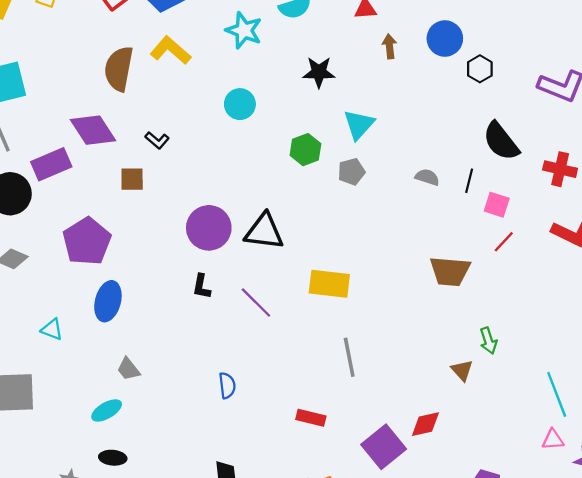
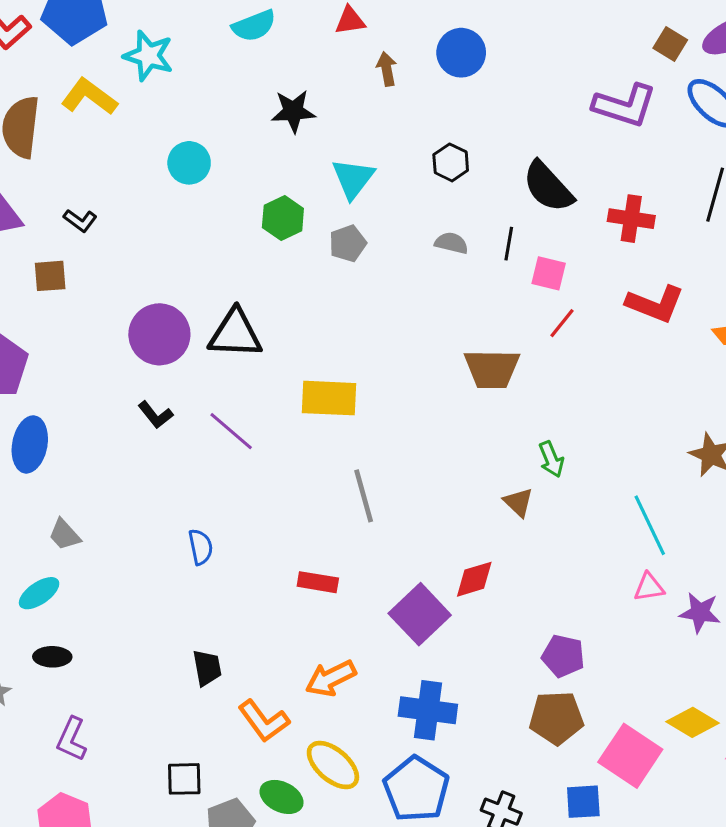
cyan star: (244, 30) -> (148, 56), moved
black hexagon: (480, 69) -> (451, 162), moved
black L-shape: (201, 286) -> (155, 415), turned -45

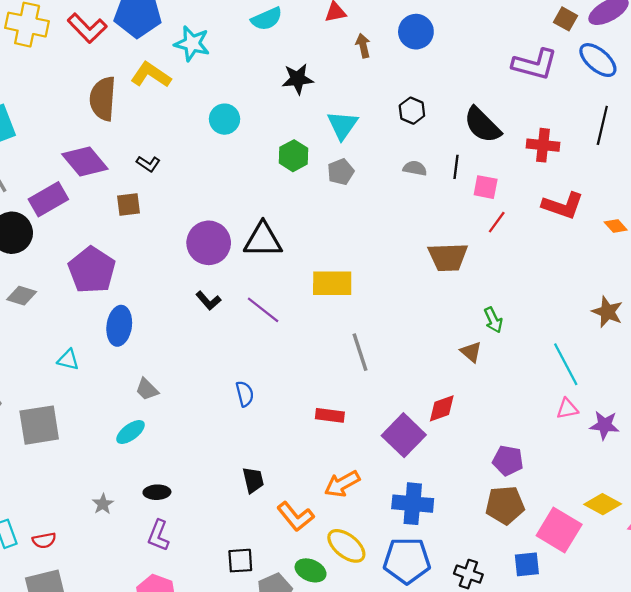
black ellipse: (52, 657) -> (157, 492), moved
blue pentagon: (416, 789) -> (407, 561), turned -30

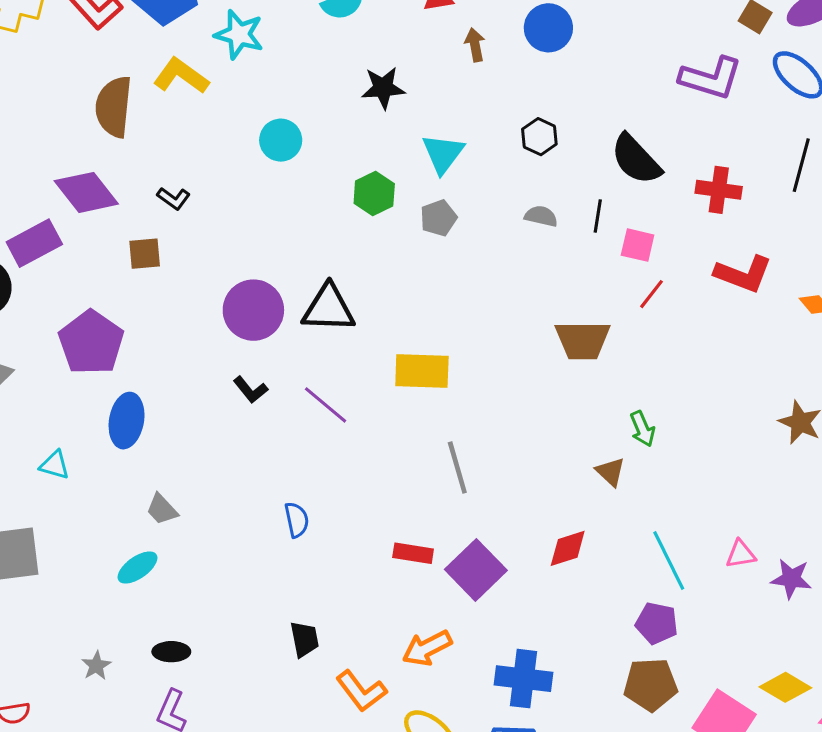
cyan line: (566, 364) -> (669, 560), moved
purple square: (404, 435) -> (476, 570), moved

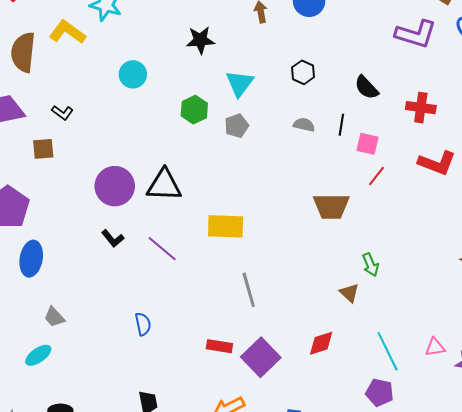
black semicircle: (636, 159) -> (366, 87), size x0.7

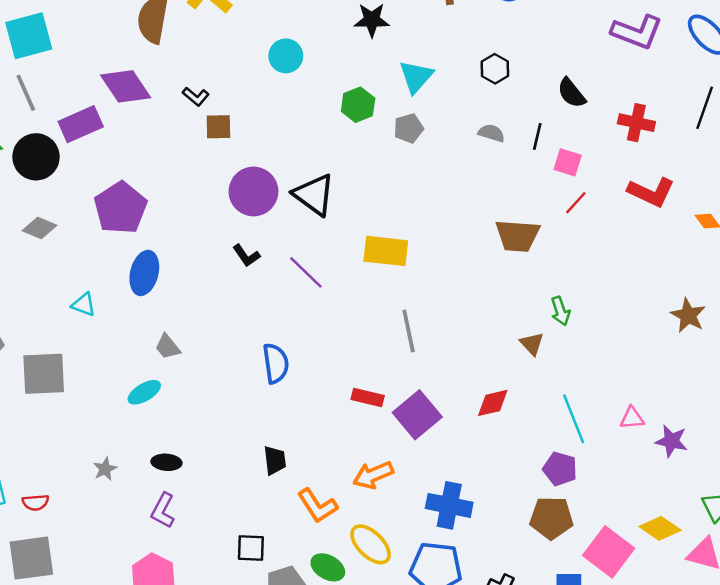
brown square: (43, 149) -> (218, 127), moved
black triangle: (164, 185) -> (314, 195), turned 30
blue semicircle: (143, 324) -> (276, 363), size x1.4

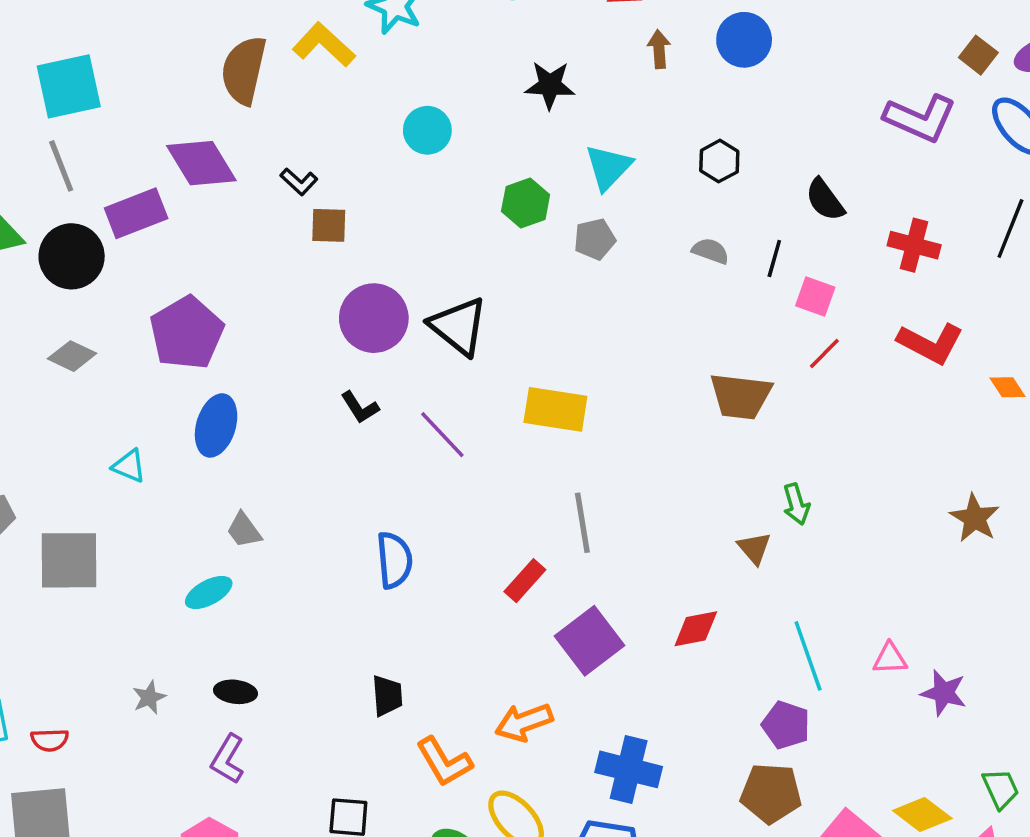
red rectangle: (368, 398) -> (525, 581), moved, turned -64

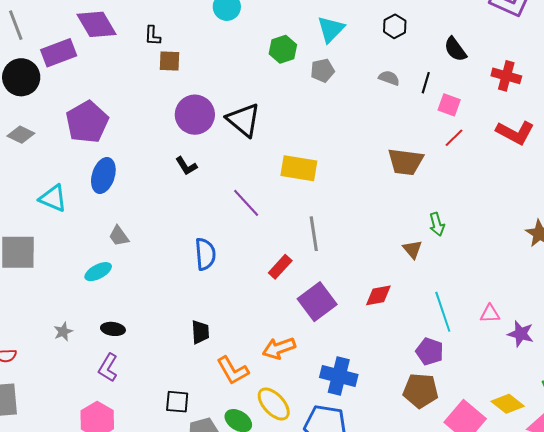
black L-shape: (299, 182) -> (153, 36), turned 50
purple line: (442, 435) -> (246, 203), moved
cyan triangle: (129, 466) -> (53, 198), size x1.4

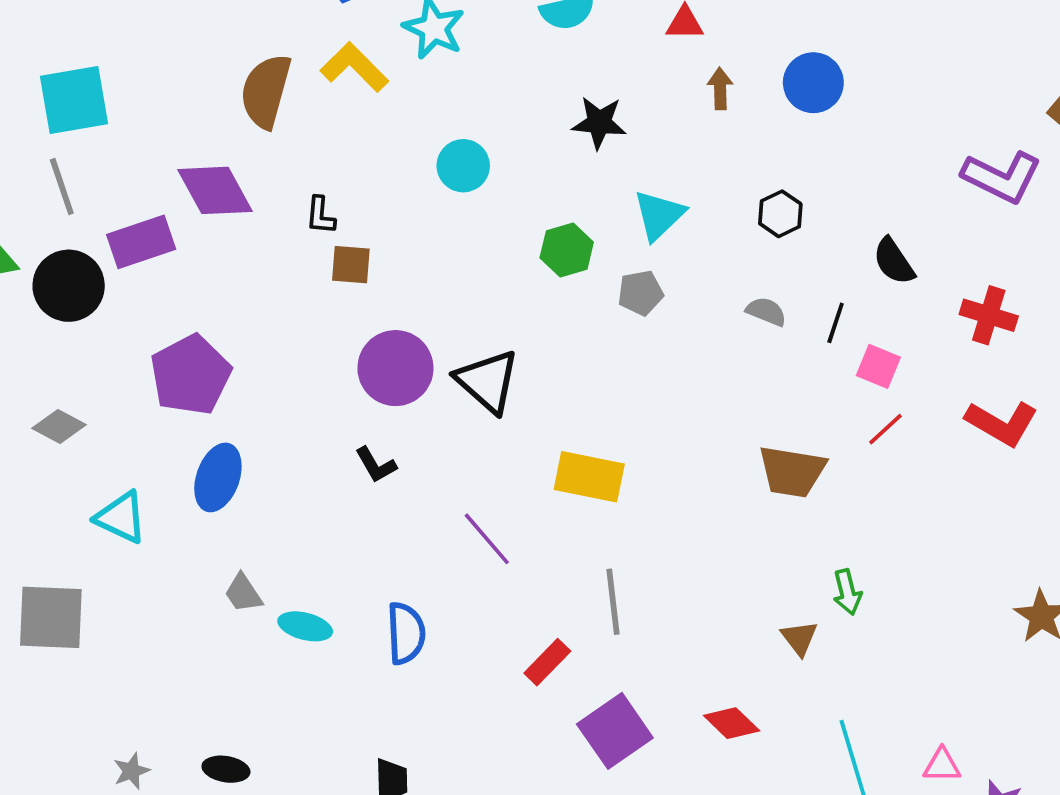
gray diamond: (21, 135) -> (59, 426), moved
cyan ellipse: (98, 272) -> (305, 626), moved, turned 40
red diamond: (378, 295) -> (732, 723), turned 52

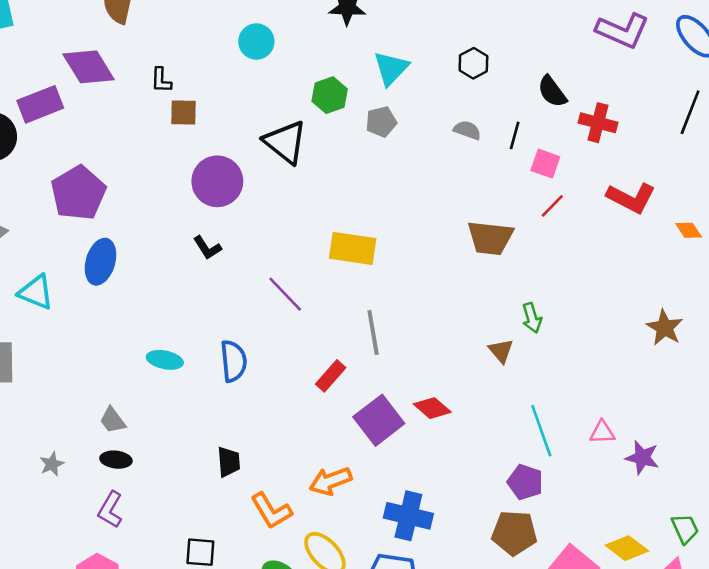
red cross: (989, 315) -> (598, 123), moved
black triangle: (488, 381) -> (285, 142), moved
gray trapezoid: (243, 593) -> (113, 420), moved
red diamond: (732, 723) -> (432, 408), moved

